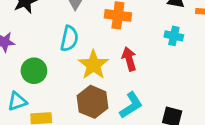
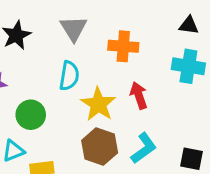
cyan cross: (174, 36) -> (188, 66), size x1.5

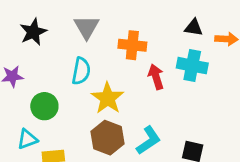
red arrow: (139, 95) -> (156, 77), moved

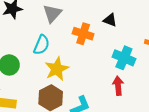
black triangle: (194, 27) -> (110, 20), moved
red arrow: (156, 77) -> (118, 86), moved

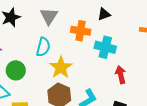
black triangle: (110, 20) -> (104, 14), turned -32
cyan cross: (124, 58) -> (105, 47), moved

